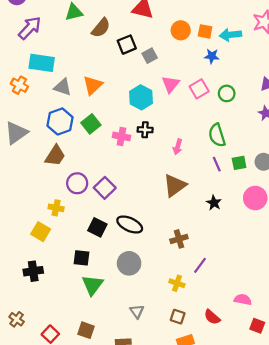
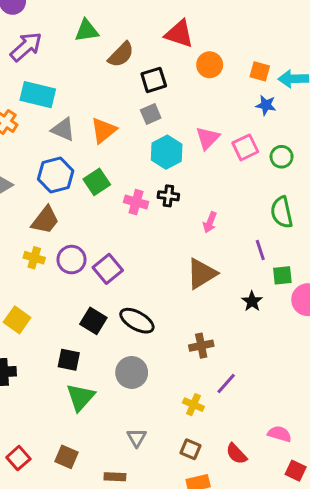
orange circle: (181, 30) -> (210, 65), moved
gray square: (150, 56) -> (151, 114), moved
green semicircle: (217, 135) -> (282, 212), moved
green square: (239, 163) -> (282, 275), moved
yellow cross: (56, 208) -> (34, 258), moved

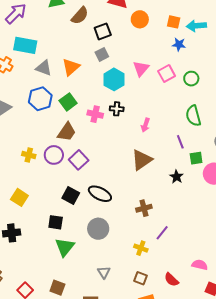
brown trapezoid: (45, 220) -> (67, 132), moved

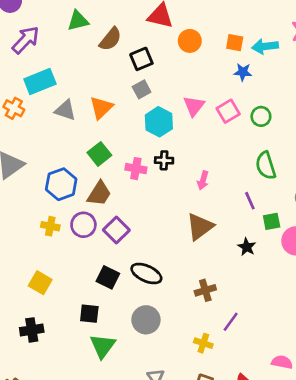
cyan rectangle: (25, 45) -> (40, 81), turned -30
blue hexagon: (40, 99) -> (61, 184), moved

